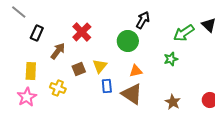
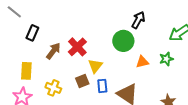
red cross: (82, 32) -> (77, 47), moved
brown square: (79, 69) -> (82, 81), moved
orange triangle: (136, 71) -> (142, 62), moved

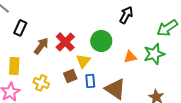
green circle: (123, 41) -> (101, 41), moved
green star: (166, 59) -> (154, 54), size x1.5

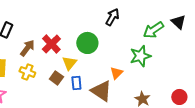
orange triangle: (130, 57) -> (116, 73), moved, turned -32
brown square: (70, 76) -> (56, 78), turned -32
yellow cross: (41, 83) -> (27, 72), moved

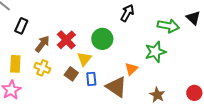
green arrow: (153, 30) -> (168, 26), turned -135

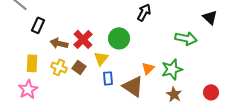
green arrow: (168, 26) -> (186, 38), moved
brown arrow: (42, 44) -> (59, 43), turned -114
green star: (155, 52) -> (172, 69), moved
brown square: (71, 74) -> (79, 67), moved

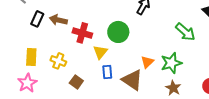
green arrow: (186, 38) -> (185, 32), turned 30
red cross: (83, 39) -> (82, 33), turned -30
brown arrow: (59, 43) -> (58, 20), moved
brown square: (79, 67) -> (76, 82), moved

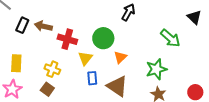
yellow cross: (58, 61) -> (52, 69), moved
orange triangle: (147, 62) -> (120, 57), moved
brown square: (76, 82) -> (47, 89), moved

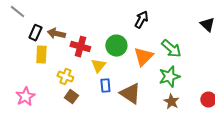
green arrow: (170, 38) -> (171, 49), moved
orange triangle: (120, 57) -> (143, 57), moved, size x1.5
yellow rectangle: (16, 63) -> (41, 55), moved
brown square: (47, 89) -> (71, 97), moved

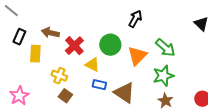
black rectangle: (35, 33) -> (19, 37), moved
red cross: (80, 47) -> (74, 46), turned 30
yellow triangle: (98, 66) -> (92, 65), turned -42
blue rectangle: (105, 86) -> (99, 85), turned -72

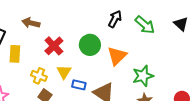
brown arrow: (50, 33) -> (31, 23), moved
green arrow: (165, 48) -> (145, 25), moved
yellow triangle: (92, 65) -> (64, 72), moved, turned 35

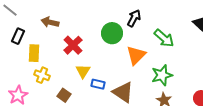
green arrow: (145, 25) -> (164, 38), moved
green circle: (90, 45) -> (112, 33), moved
yellow cross: (39, 76) -> (42, 75), moved

